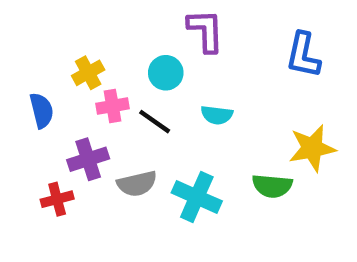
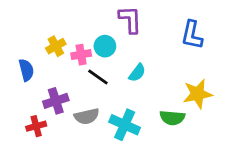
pink cross: (113, 106) -> (81, 55), moved
cyan semicircle: (217, 115) -> (137, 73), turned -60

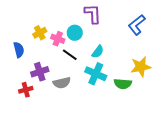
blue L-shape: (192, 35) -> (137, 25), turned 40
pink cross: (81, 55) -> (58, 39), turned 32
cyan cross: (125, 125) -> (96, 74), moved

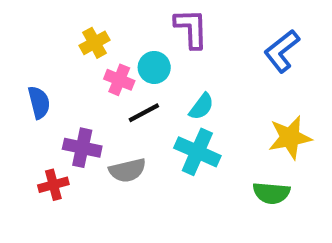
yellow cross: (40, 33) -> (95, 43), moved
black line: (70, 55) -> (144, 113), turned -63
purple cross: (40, 72) -> (82, 148), turned 30
green semicircle: (123, 84) -> (271, 193), moved

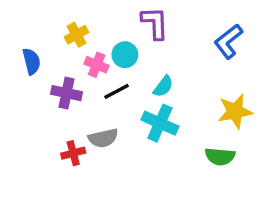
blue semicircle: (39, 102) -> (31, 61), moved
purple cross: (82, 148) -> (67, 93), moved
red cross: (53, 185) -> (73, 153), moved

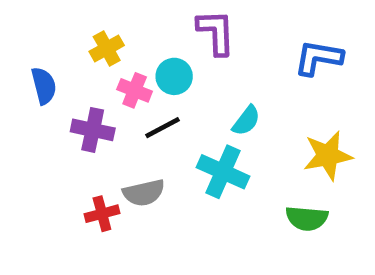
blue L-shape: (228, 41) -> (318, 58), turned 48
cyan semicircle: (163, 86) -> (246, 121), moved

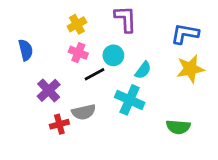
yellow cross: (107, 48) -> (77, 24), moved
cyan circle: (174, 76) -> (113, 55), moved
purple cross: (93, 130) -> (49, 90), moved, turned 35
yellow star: (328, 156) -> (190, 69), moved

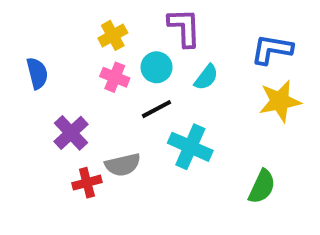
cyan circle: (113, 55) -> (157, 67), moved
cyan semicircle: (143, 70) -> (206, 77), moved
black line: (94, 74) -> (157, 109), moved
green semicircle: (178, 127) -> (262, 187), turned -70

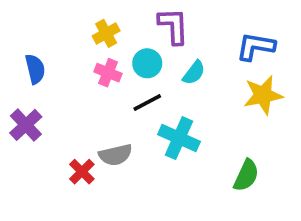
purple cross: (71, 133) -> (26, 125), moved
red cross: (87, 183) -> (82, 172), turned -30

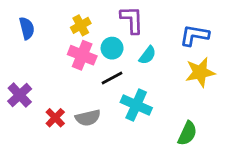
blue semicircle: (35, 69) -> (27, 28), moved
pink cross: (108, 73) -> (82, 55), size x1.4
red cross: (82, 172) -> (55, 118), moved

